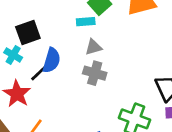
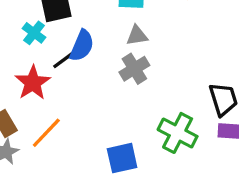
gray cross: (95, 73) -> (134, 69), turned 35

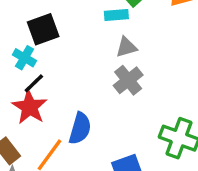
blue semicircle: (82, 46) -> (80, 128), moved
black line: (63, 60) -> (34, 83), moved

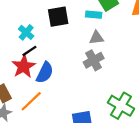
black square: (43, 29) -> (58, 17), moved
blue semicircle: (80, 128) -> (45, 73), moved

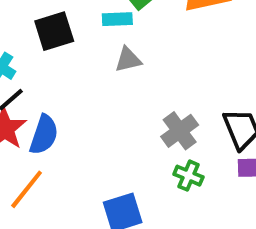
gray cross: (94, 60) -> (180, 131), moved
green cross: (121, 106) -> (188, 176), size x0.6

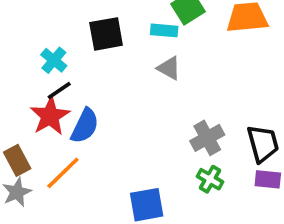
gray triangle: (128, 60) -> (169, 68), turned 35

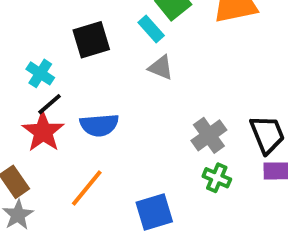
cyan rectangle: (164, 30) -> (151, 29), turned 50
blue semicircle: (85, 126) -> (99, 125), moved, turned 66
orange line: (63, 173) -> (87, 188), moved

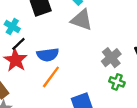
gray triangle: (161, 68) -> (82, 20), size x1.5
orange line: (87, 188) -> (51, 77), moved

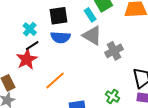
blue semicircle: (48, 55) -> (60, 37), moved
gray cross: (111, 58) -> (114, 51), moved

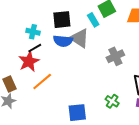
cyan cross: (30, 29) -> (33, 32), turned -32
gray triangle: (92, 35) -> (80, 38), moved
orange line: (55, 81) -> (42, 81), moved

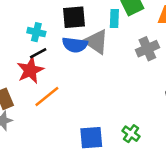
cyan rectangle: (93, 20) -> (114, 19), turned 32
gray cross: (115, 56) -> (147, 49), moved
green cross: (112, 101) -> (131, 134), moved

